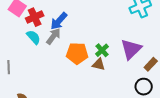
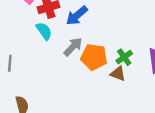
gray arrow: (53, 36) -> (73, 47), moved

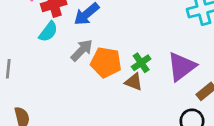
cyan semicircle: (44, 31) -> (48, 32), turned 72

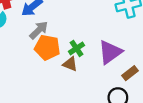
gray arrow: (82, 50) -> (39, 30), moved

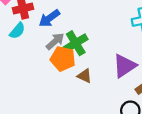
green cross: (77, 48) -> (76, 43), moved, size x1.5

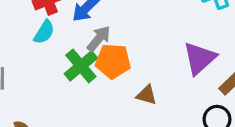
green cross: (76, 43) -> (81, 66), moved
brown triangle: (85, 76) -> (147, 95), moved

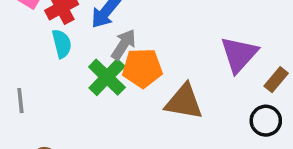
cyan semicircle: (44, 32) -> (62, 44), turned -40
brown triangle: (147, 95) -> (184, 102), size x1.6

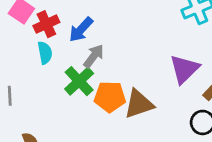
orange pentagon: (142, 68) -> (110, 97), moved
brown triangle: (184, 102) -> (139, 104), turned -32

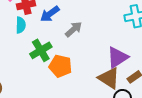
gray arrow: (94, 56) -> (74, 29), moved
brown triangle: (139, 104) -> (109, 78), moved, turned 40

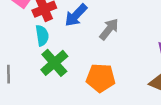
green cross: (41, 50) -> (54, 63), moved

